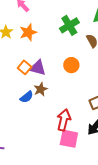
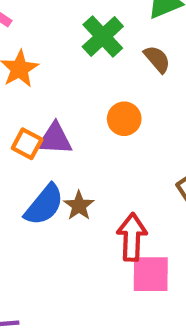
brown star: (41, 89) -> (79, 206), moved
blue semicircle: (27, 97) -> (44, 205), size x1.5

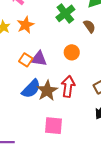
brown star: (79, 206) -> (47, 91), size x1.5
red arrow: (132, 237) -> (68, 86), moved
pink square: (151, 274) -> (54, 126), moved

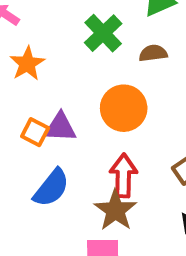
brown semicircle: (89, 26) -> (153, 53), turned -56
orange circle: (72, 52) -> (124, 108), size x1.5
brown star: (47, 91) -> (115, 210), moved

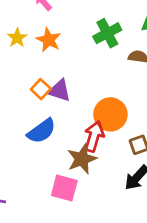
orange star: (27, 64) -> (49, 40), turned -30
orange circle: (124, 108) -> (110, 114), moved

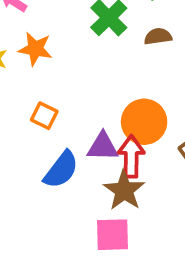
purple triangle: (59, 91) -> (103, 147), moved

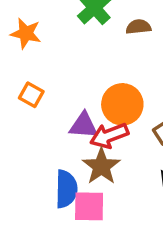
red arrow: (131, 156) -> (109, 136), turned -114
blue semicircle: (61, 170) -> (66, 189), moved, turned -39

